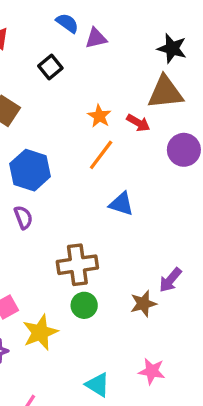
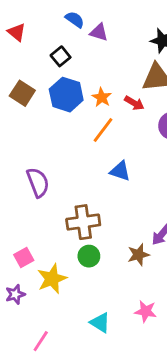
purple triangle: (96, 38) -> (99, 32), turned 30
blue hexagon: (30, 170) -> (66, 95), moved
purple semicircle: (23, 217) -> (38, 182), size x1.5

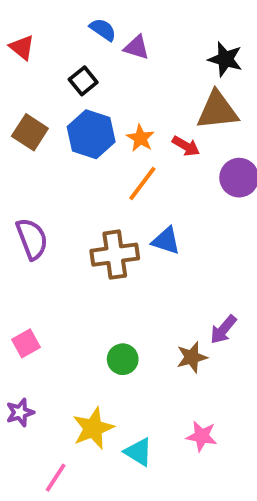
purple semicircle: (38, 182) -> (32, 239), moved
brown cross: (83, 222) -> (115, 255), moved
pink square: (24, 257) -> (26, 343), moved
yellow star: (52, 279) -> (93, 428), moved

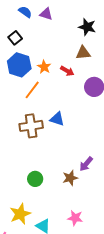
purple triangle: (136, 47) -> (46, 14), moved
brown triangle: (217, 111) -> (83, 53), size x0.7
orange line: (142, 184) -> (32, 90), moved

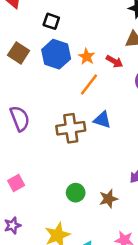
black square: (15, 38) -> (51, 21), turned -32
orange line: (32, 90) -> (89, 85), moved
brown star: (70, 178) -> (108, 199), moved

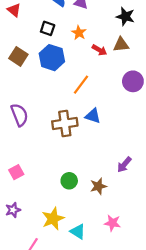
orange star: (87, 57) -> (79, 33), moved
red arrow: (115, 61) -> (99, 50), moved

